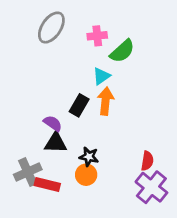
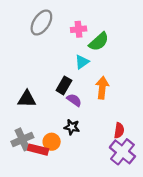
orange arrow: (106, 101) -> (102, 88), moved
purple semicircle: (53, 123) -> (74, 100), moved
black triangle: (56, 143) -> (27, 99), moved
orange circle: (86, 175) -> (52, 142), moved

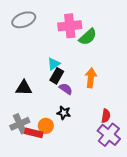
gray ellipse: (41, 22) -> (24, 20), moved, turned 35
pink cross: (79, 29) -> (70, 26), size x1.6
cyan triangle: (82, 62) -> (54, 64), moved

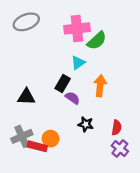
cyan triangle: (54, 64) -> (78, 63), moved
black star: (64, 113) -> (86, 124), moved
purple cross: (109, 135) -> (120, 149), size x0.7

